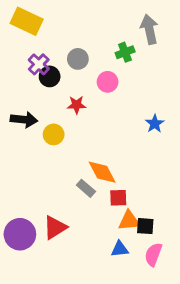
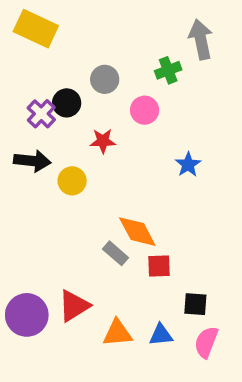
purple cross: (39, 64) -> (41, 114), moved
blue star: (155, 124) -> (188, 165), moved
orange triangle: (129, 221) -> (117, 333), moved

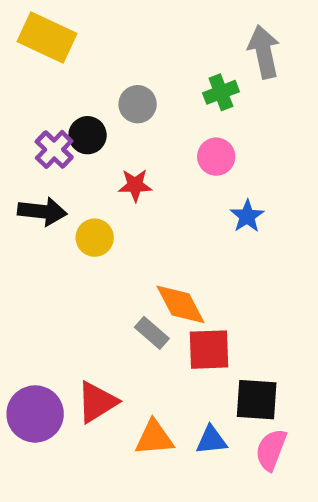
pink circle: (145, 110) -> (216, 157), moved
red square: (159, 266) -> (209, 350), size x1.4
black square: (195, 304) -> (257, 400), size x1.4

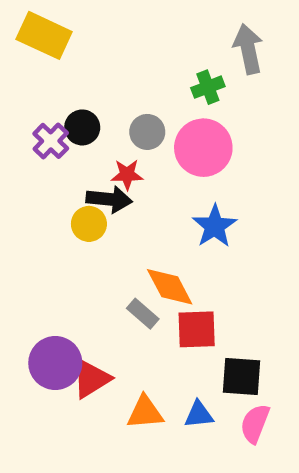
gray circle: (138, 104) -> (147, 132), moved
pink circle: (216, 157) -> (203, 148), size x1.6
black arrow: (42, 211) -> (109, 199), moved
blue star: (247, 216) -> (215, 226), moved, size x1.4
purple circle: (35, 414) -> (55, 363), moved

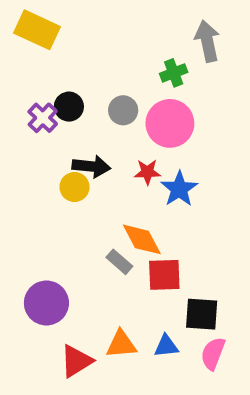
red star: (127, 175) -> (147, 172), moved
red triangle: (91, 379) -> (76, 361), moved

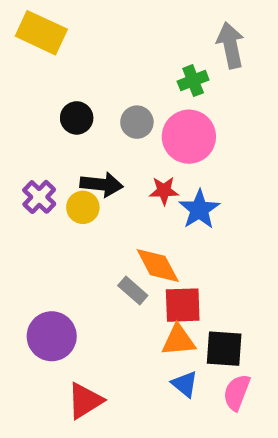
purple cross: (43, 118) -> (39, 197), moved
orange triangle: (121, 344) -> (178, 340), moved
blue triangle: (166, 346) -> (185, 384), turned 45

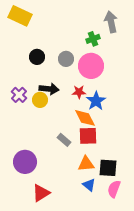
orange diamond: (158, 266) -> (85, 118), moved
red square: (183, 305) -> (88, 136), moved

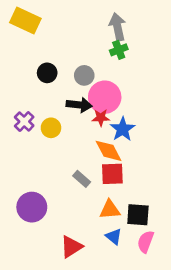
gray arrow: (111, 22) -> (117, 27), moved
pink circle: (91, 66) -> (105, 97), moved
black arrow: (49, 89) -> (79, 105), moved
red triangle: (41, 193) -> (71, 247), moved

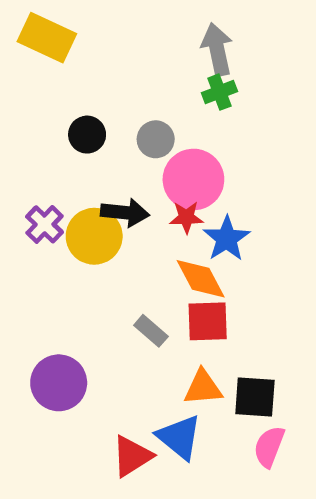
black arrow: (79, 105) -> (125, 213), moved
yellow circle: (51, 128) -> (94, 236), size x1.5
blue triangle: (114, 236) -> (179, 437), moved, size x1.5

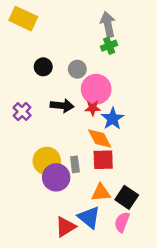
yellow circle: (94, 236) -> (47, 161), moved
gray rectangle: (151, 331) -> (75, 164), turned 42
purple circle: (59, 383) -> (56, 177), moved
black square: (255, 397) -> (127, 197), turned 30
pink semicircle: (269, 447) -> (122, 222), moved

